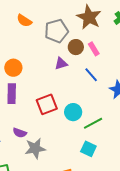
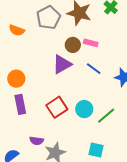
gray pentagon: (56, 31) -> (48, 18), moved
pink rectangle: (94, 49) -> (91, 43), turned -32
purple triangle: (61, 64) -> (62, 64), size x1.5
cyan square: (88, 149) -> (96, 150), moved

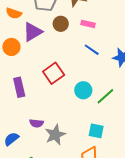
brown circle: (73, 45) -> (61, 24), moved
purple triangle: (62, 64) -> (33, 32), moved
orange circle: (16, 79) -> (11, 47), moved
red square: (57, 107) -> (54, 73), moved

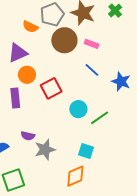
orange semicircle: (14, 13) -> (30, 27), moved
brown circle: (61, 24) -> (64, 40), size x1.6
purple triangle: (33, 32) -> (18, 53), moved
orange circle: (11, 47) -> (27, 75), moved

